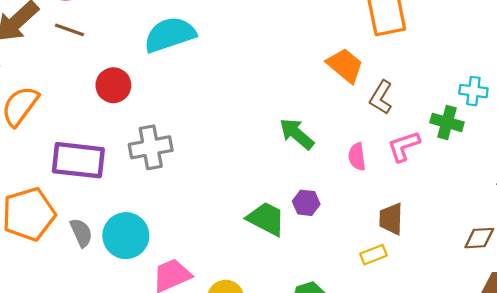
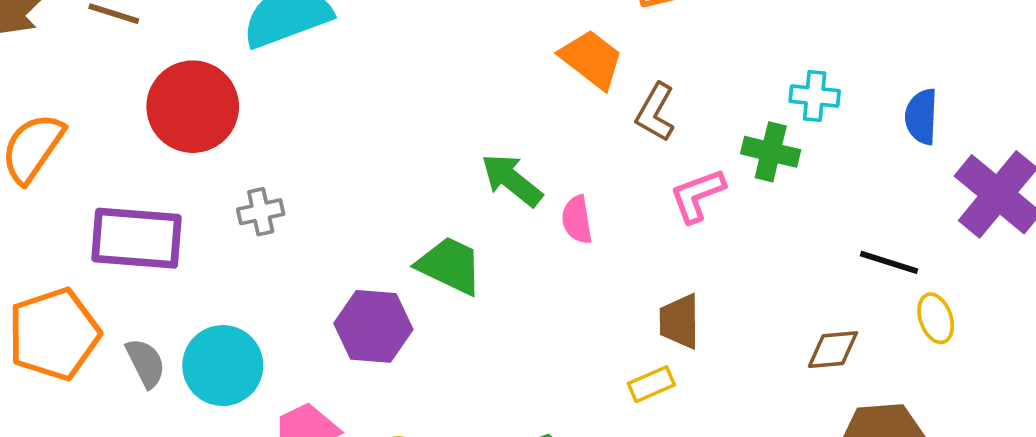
red circle: (113, 85) -> (193, 107), size x1.5
gray cross: (151, 147) -> (261, 212), size x0.6
pink semicircle: (357, 157) -> (577, 220), moved
purple hexagon: (306, 203) -> (373, 326), moved, size x1.6
green trapezoid: (266, 219) -> (450, 265), moved

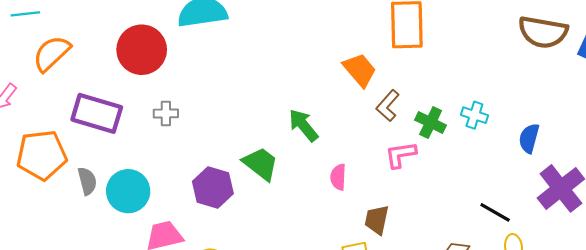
green cross: (771, 152) -> (431, 123), moved
pink semicircle: (577, 220) -> (338, 177), moved

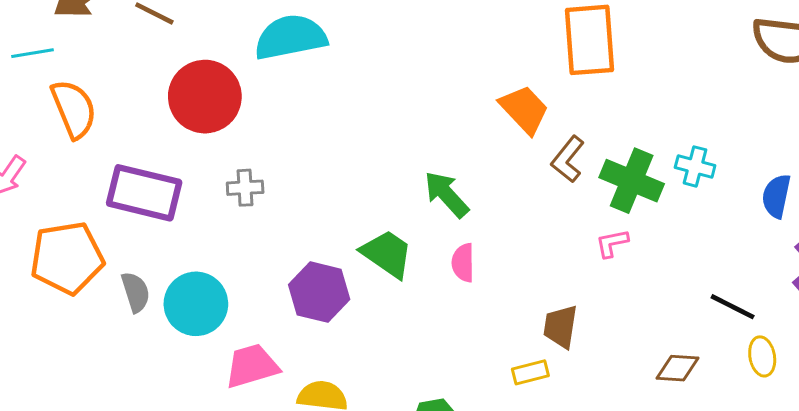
orange semicircle: (52, 53) -> (74, 109), turned 114
green cross: (431, 123) -> (632, 181), size x1.4
pink L-shape: (401, 155) -> (612, 243), moved, size x0.7
pink semicircle: (338, 177) -> (463, 263), moved

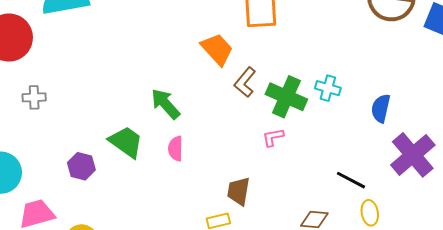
purple hexagon: (319, 292) -> (81, 166), size x0.7

